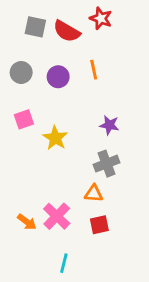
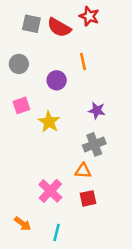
purple circle: (58, 77) -> (57, 80), moved
orange arrow: (27, 222) -> (23, 224), moved

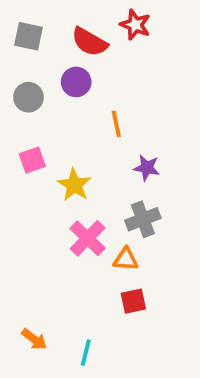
gray square: (31, 24) -> (28, 36), moved
orange line: (83, 61) -> (116, 124), moved
purple circle: (57, 80) -> (76, 82), moved
pink cross: (50, 191) -> (88, 238), moved

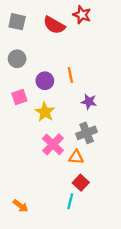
purple circle: (76, 82) -> (45, 81), moved
red square: (133, 301) -> (81, 183), turned -35
cyan line: (86, 353) -> (70, 201), moved

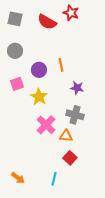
gray cross: (87, 133) -> (75, 115), turned 36
cyan line: (70, 201) -> (54, 179), moved

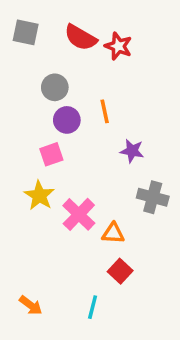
red star: (71, 13) -> (118, 46), moved
gray circle: (15, 51) -> (55, 87), moved
pink square: (17, 84) -> (51, 154), moved
yellow star: (39, 97) -> (39, 195), moved
gray cross: (75, 115) -> (153, 197), moved

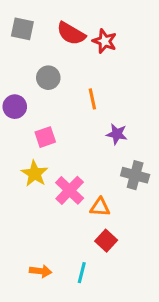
purple circle: (67, 120) -> (15, 107), moved
orange arrow: (31, 305) -> (41, 271), moved, turned -30

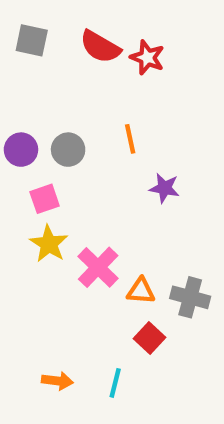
gray circle: (48, 78) -> (68, 150), moved
pink square: (45, 137) -> (45, 199), moved
gray cross: (135, 175) -> (190, 297), moved

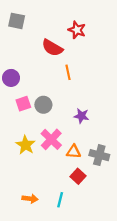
red semicircle: (100, 47) -> (52, 48), moved
gray circle: (68, 150) -> (43, 105), moved
purple star: (164, 188) -> (81, 116), moved
yellow star: (49, 244) -> (26, 145), moved

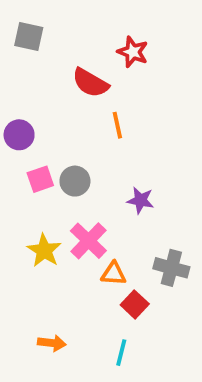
orange triangle: (74, 152) -> (114, 274), moved
cyan line: (60, 200) -> (121, 353), moved

